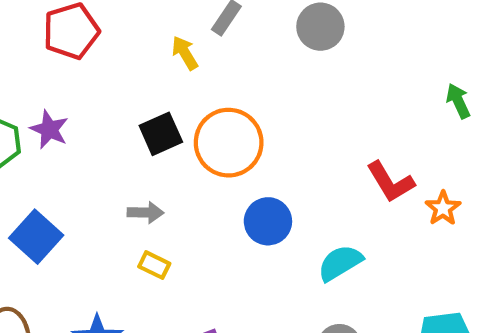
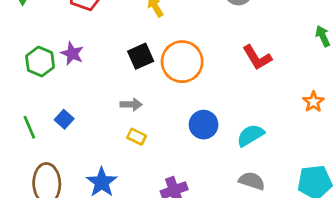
red L-shape: (390, 182) -> (257, 58), moved
blue circle: (268, 221) -> (204, 125), moved
blue square: (36, 237) -> (64, 119), size x0.6

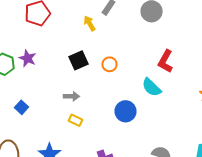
red L-shape: (257, 58) -> (166, 61), turned 60
orange circle: (182, 62) -> (110, 64), size x0.5
cyan semicircle: (250, 135) -> (152, 87), moved, turned -105

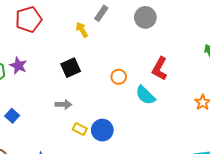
orange circle: (110, 64) -> (119, 77), moved
blue circle: (126, 111) -> (102, 130), moved
yellow rectangle: (76, 120) -> (80, 129), moved

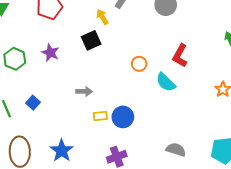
purple star: (18, 66) -> (50, 53), moved
black square: (71, 68) -> (91, 40), moved
yellow rectangle: (80, 129) -> (100, 116), turned -32

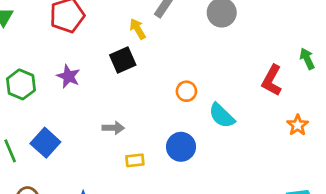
red L-shape: (180, 56) -> (272, 80), moved
blue square: (33, 103) -> (45, 143), size x1.5
blue circle: (123, 117) -> (181, 147), moved

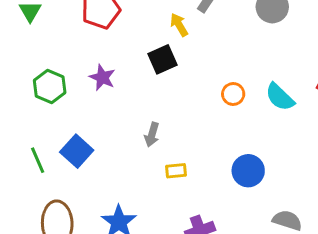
cyan semicircle: (222, 116) -> (280, 97), moved
gray arrow: (113, 128) -> (152, 135), turned 105
blue circle: (181, 147) -> (248, 171), moved

